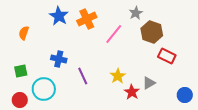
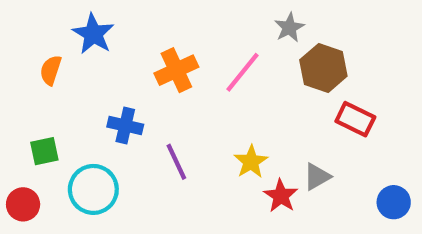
blue star: (59, 16) -> (93, 34), moved
orange cross: (87, 19) -> (176, 70), moved
red circle: (20, 100) -> (23, 204), moved

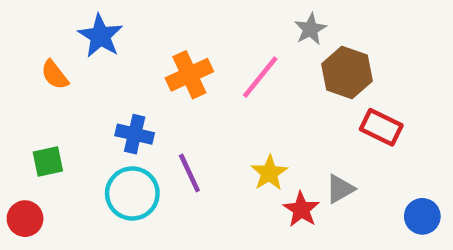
orange semicircle: (51, 70) -> (55, 75), turned -56
cyan circle: (93, 189) -> (132, 193), moved

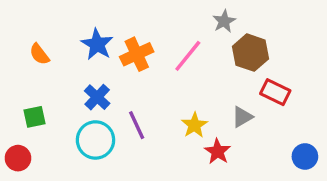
blue star: (100, 36) -> (97, 44), moved
blue cross: (135, 134) -> (97, 97), turned 30
gray triangle: (340, 189) -> (242, 117), moved

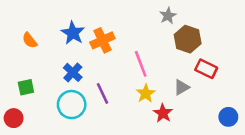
pink line: (188, 56) -> (141, 64), moved, turned -60

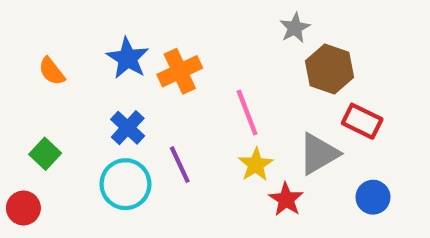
green square: (26, 87) -> (45, 154), turned -35
gray triangle: (181, 87) -> (319, 154), size x1.5
blue circle: (228, 117) -> (373, 197), moved

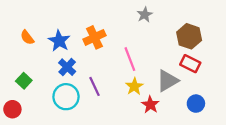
gray star: (295, 28) -> (145, 15), moved
blue star: (128, 58) -> (59, 41), moved
brown hexagon: (330, 69) -> (189, 36), moved

